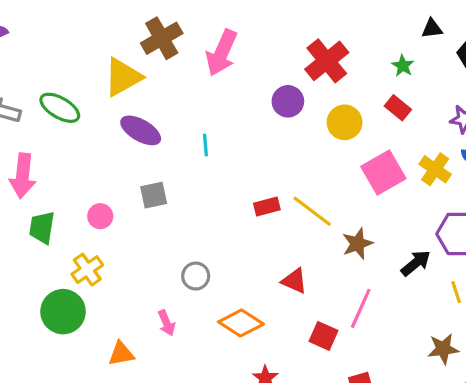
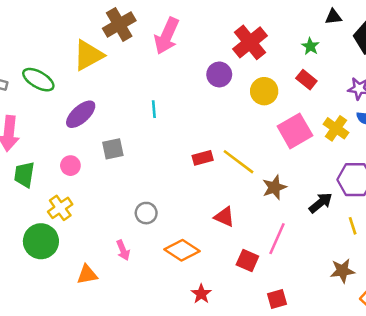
purple ellipse: (141, 130) -> (81, 114), moved, turned -72

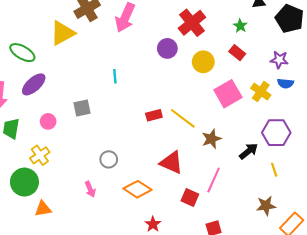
purple ellipse: (81, 114) -> (34, 84), moved
red triangle: (224, 217) -> (171, 163), size x1.4
orange triangle: (87, 275) -> (43, 209), moved

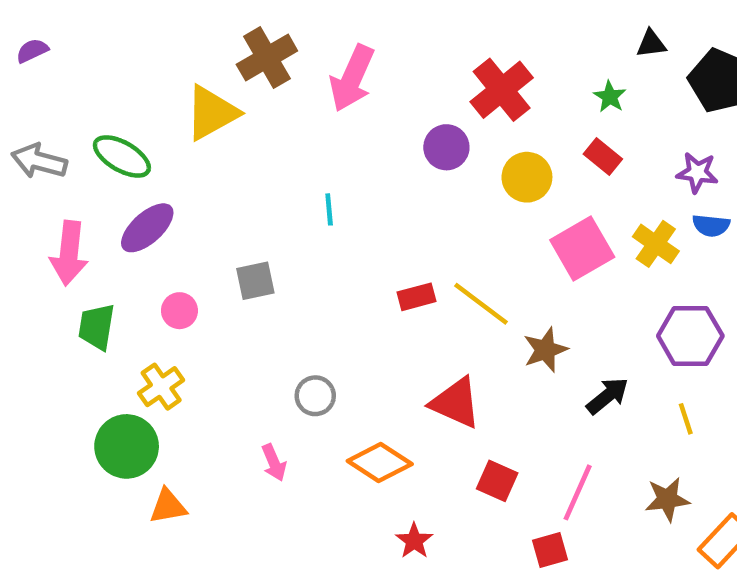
black arrow: (248, 151) -> (607, 396), moved
pink line: (214, 180) -> (578, 492), moved

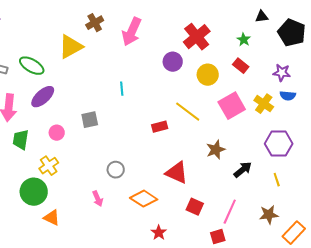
brown cross: (267, 58) -> (95, 23), size x0.7
yellow line: (481, 304) -> (188, 112), moved
orange triangle: (168, 506) -> (52, 218), turned 36

